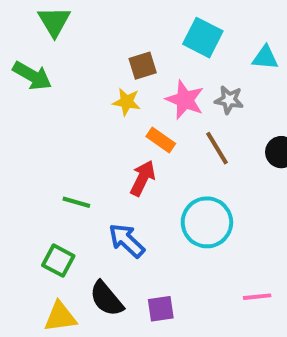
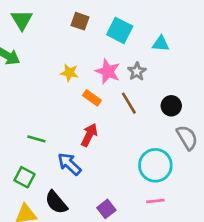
brown square: (143, 66) -> (80, 21), moved, turned 36
gray star: (229, 100) -> (137, 71), turned 30
red arrow: (143, 178) -> (89, 135), moved
cyan circle: (207, 222) -> (155, 165), moved
purple square: (161, 309) -> (106, 209), moved, turned -30

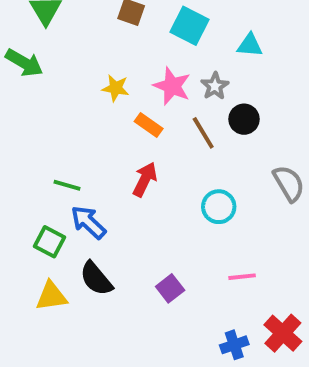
black circle: (171, 106) -> (244, 119), moved
blue arrow: (69, 164) -> (88, 222), moved
cyan circle: (155, 165) -> (219, 207), moved, size x0.7

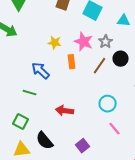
orange rectangle: (149, 125) -> (72, 62), turned 48
brown line: (203, 133) -> (100, 66), turned 66
red arrow: (145, 179) -> (65, 111), moved, turned -108
blue arrow: (88, 222) -> (41, 71), moved
pink line: (242, 277) -> (115, 129), moved, turned 56

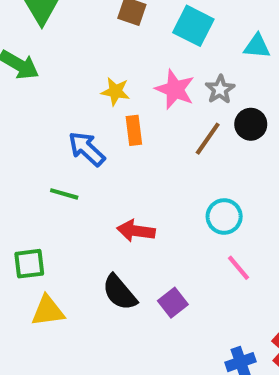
orange rectangle: (72, 62) -> (134, 130), moved
green square: (21, 122) -> (29, 264), moved, turned -35
black semicircle: (45, 141) -> (120, 292), moved

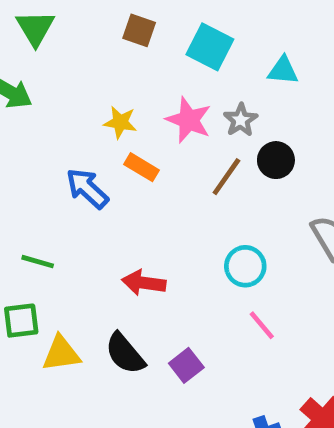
orange rectangle: (134, 130) -> (141, 167), turned -52
green line: (64, 194) -> (38, 262), moved
yellow triangle: (48, 311) -> (61, 354), moved

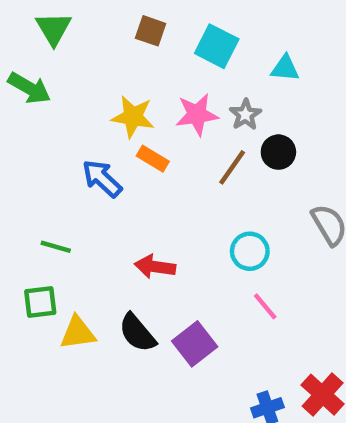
pink star: (189, 120) -> (197, 115), turned -30
yellow star: (120, 122) -> (133, 117), size x1.4
purple square: (186, 365) -> (195, 344), size x1.4

